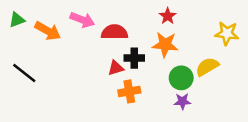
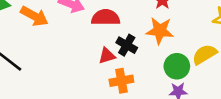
black cross: (134, 58) -> (127, 45), turned 30

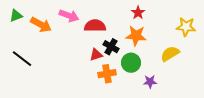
green circle: (177, 66) -> (131, 63), moved

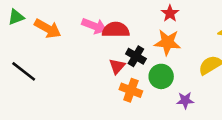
pink arrow: (69, 16) -> (94, 26), moved
red triangle: (96, 55) -> (117, 66), turned -32
orange cross: (107, 74) -> (131, 90), turned 30

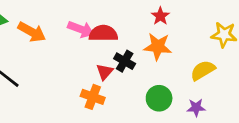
green circle: (161, 76) -> (159, 98), moved
orange cross: (131, 90) -> (93, 97), moved
purple star: (185, 100) -> (196, 108), moved

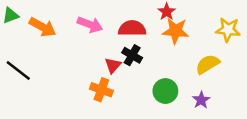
red semicircle: (103, 33) -> (132, 28), moved
orange star: (158, 47) -> (176, 31), moved
purple star: (196, 108) -> (201, 100), turned -30

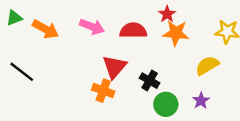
black cross: (132, 55) -> (150, 81), moved
red triangle: (113, 65) -> (114, 67), size x1.5
green circle: (165, 91) -> (166, 104), moved

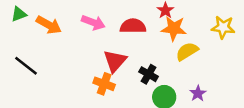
yellow semicircle: (207, 65) -> (187, 51), moved

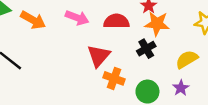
yellow semicircle: (187, 51) -> (187, 59), moved
black cross: (149, 74) -> (146, 49), moved, turned 30
orange cross: (104, 84) -> (114, 78), moved

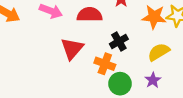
orange star: (157, 24) -> (154, 17), moved
orange cross: (114, 78) -> (105, 64), moved

